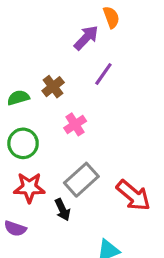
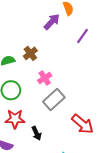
purple line: (103, 74) -> (83, 36), moved
gray rectangle: (81, 180) -> (54, 99), moved

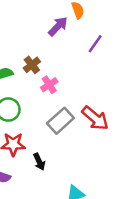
pink cross: (45, 78) -> (49, 85), moved
red arrow: (83, 124) -> (95, 118), moved

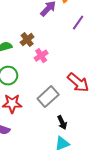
gray rectangle: (60, 121) -> (48, 97), moved
black arrow: (39, 162) -> (62, 123), moved

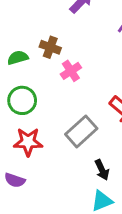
brown cross: (27, 40) -> (50, 47), turned -32

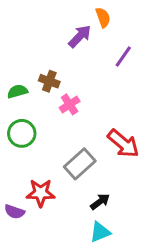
red star: (28, 142) -> (41, 193), moved
black arrow: (102, 170) -> (100, 202), turned -102

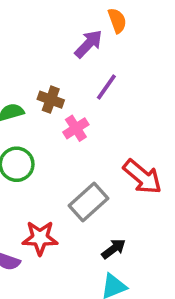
purple line: (123, 57) -> (106, 87), moved

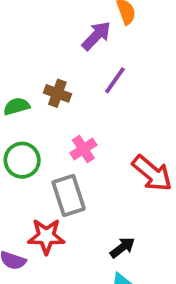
pink cross: (76, 128) -> (83, 149), moved
gray rectangle: (88, 202) -> (69, 195), moved, turned -66

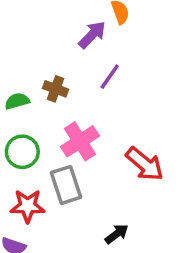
pink cross: (83, 149) -> (80, 141), size x1.5
red star: (46, 236) -> (28, 206), moved

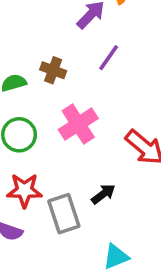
gray rectangle: (66, 185) -> (64, 214), moved
black arrow: (117, 234) -> (103, 194), moved

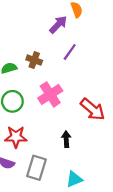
black arrow: (103, 194) -> (66, 139), turned -56
gray rectangle: (64, 214) -> (36, 168), moved, turned 35

